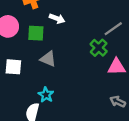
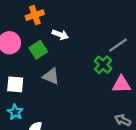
green square: (36, 33) -> (38, 50), turned -36
cyan star: (46, 95) -> (15, 112), moved

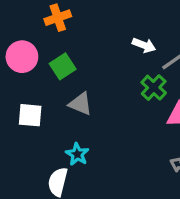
white arrow: (60, 35) -> (144, 45), moved
cyan star: (15, 112) -> (77, 154), moved

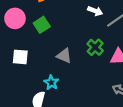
green cross: (154, 88) -> (95, 47), moved
gray triangle: (81, 104) -> (64, 56), moved

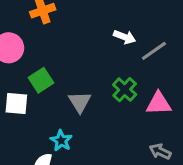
green square: (42, 25) -> (41, 80), moved
gray triangle: (64, 56) -> (80, 102), turned 35

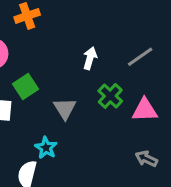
white arrow: (125, 37) -> (90, 58), moved, turned -95

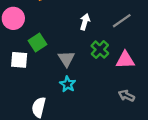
cyan star: (46, 148) -> (68, 84), moved

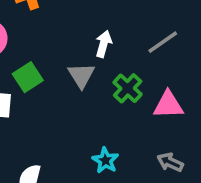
gray triangle: (66, 59) -> (81, 75), moved
cyan star: (68, 84) -> (105, 160), moved

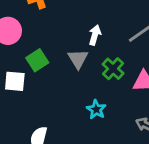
cyan star: (105, 160) -> (96, 109), moved

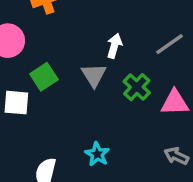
cyan star: (96, 109) -> (97, 154), moved

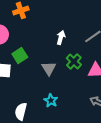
gray triangle: (94, 75) -> (49, 68), moved

